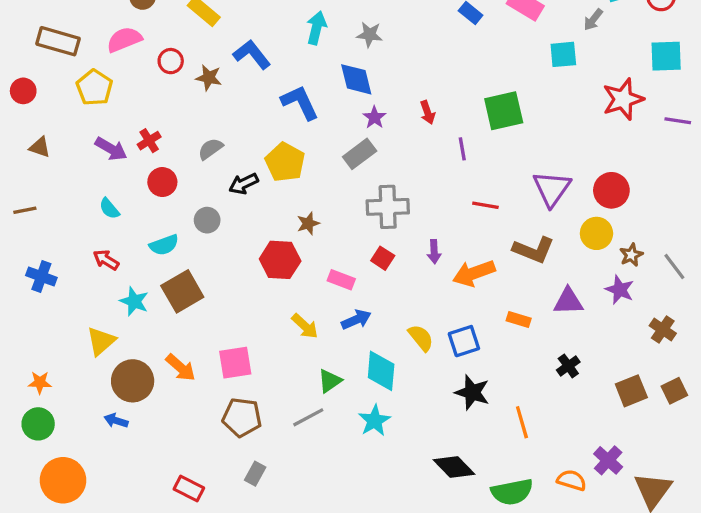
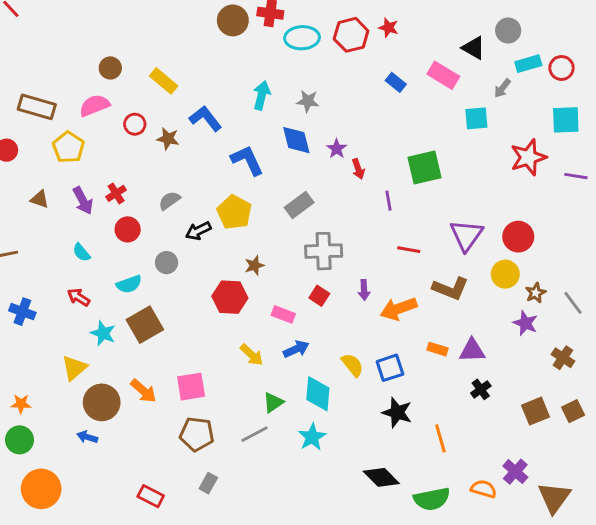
purple star: (374, 117) -> (337, 149), moved
brown triangle: (40, 147) -> (40, 199), moved
purple arrow: (111, 149) -> (83, 201), turned 32
purple triangle: (568, 301) -> (472, 351), moved

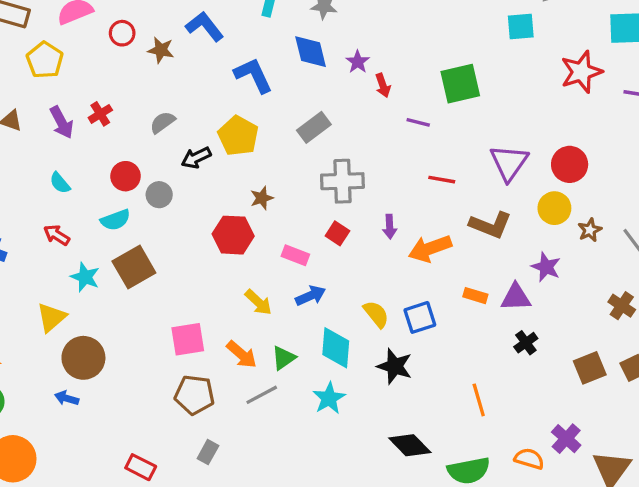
purple line: (389, 201) -> (418, 122), turned -66
red circle: (128, 229) -> (126, 176), moved
purple star: (525, 323) -> (546, 267), moved
orange arrow: (143, 391) -> (242, 354), moved
black star: (397, 413) -> (395, 366), moved

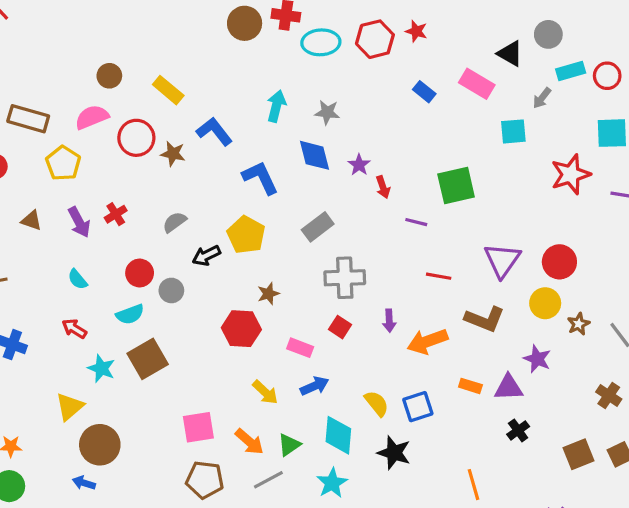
red circle: (122, 33) -> (136, 138), size x1.5

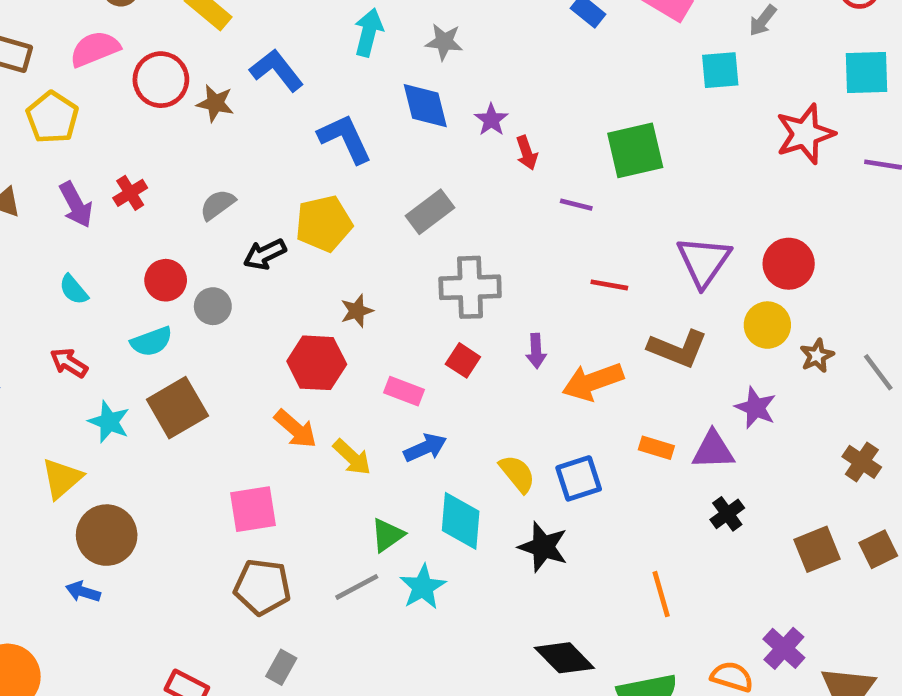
yellow pentagon: (246, 235) -> (324, 224), turned 30
orange arrow: (249, 442) -> (295, 429), moved
cyan star: (332, 483) -> (423, 587), moved

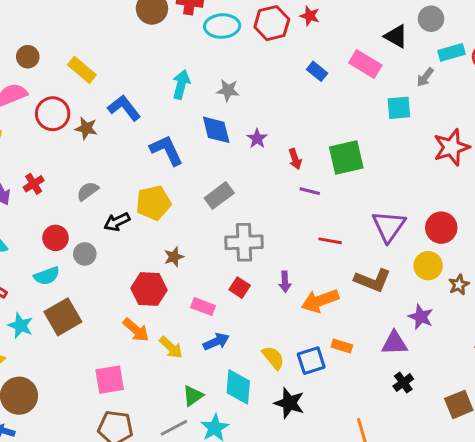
red arrow: (527, 153) -> (295, 159), moved
orange rectangle: (656, 448) -> (342, 346), moved

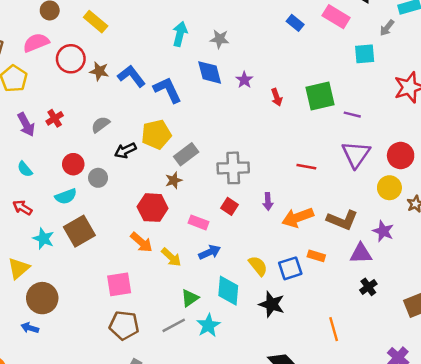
blue L-shape: (124, 108) -> (132, 76), moved
purple line: (310, 191) -> (352, 115), moved
gray rectangle: (219, 196) -> (186, 154), moved
brown L-shape: (373, 280) -> (342, 220), moved

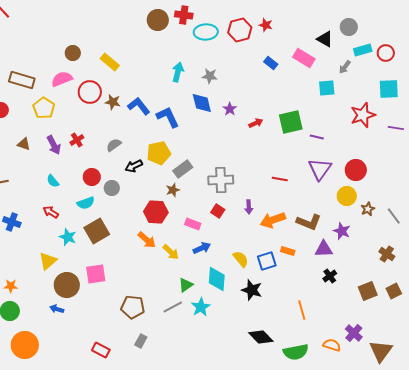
red arrow: (277, 97) -> (256, 123), turned -96
pink square: (119, 284) -> (96, 274), moved

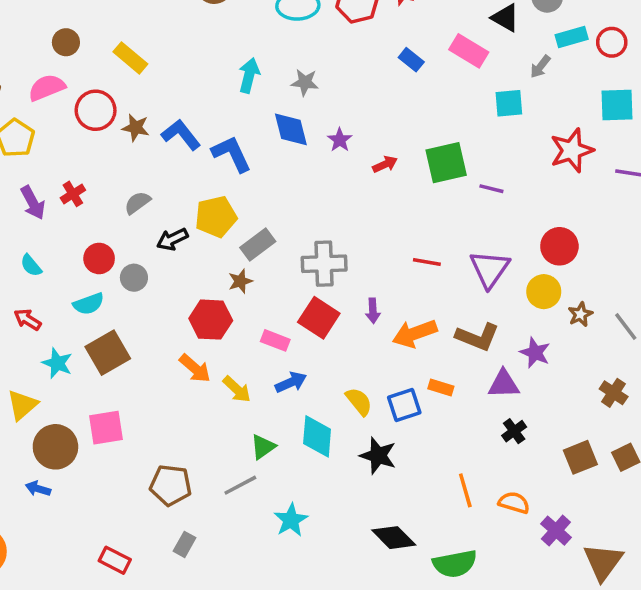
purple triangle: (320, 169) -> (490, 269), moved
red square: (218, 211) -> (319, 318), size x1.6
cyan star: (201, 307) -> (291, 520), moved
orange semicircle: (332, 345) -> (514, 503), moved

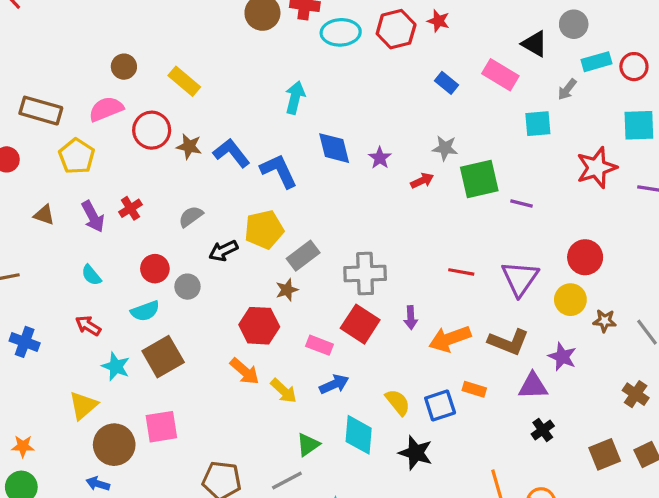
gray star: (305, 82) -> (445, 148), moved
brown star: (580, 314) -> (605, 321), turned 30

